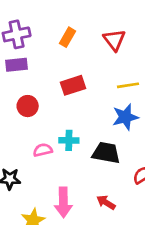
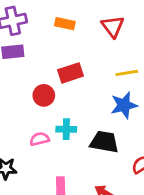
orange rectangle: (68, 37) -> (65, 24), turned 72
red circle: (28, 106) -> (44, 95), moved

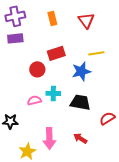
orange rectangle: (65, 24) -> (52, 18), turned 64
blue star: (124, 105) -> (81, 71), moved

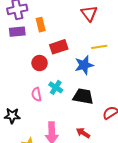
orange rectangle: (52, 18) -> (41, 25), moved
cyan cross: (53, 93) -> (56, 87), turned 32
pink semicircle: (34, 100) -> (36, 94), turned -88

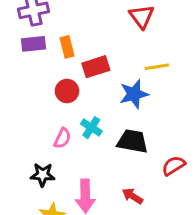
orange rectangle: (41, 25) -> (67, 47), moved
pink semicircle: (36, 94) -> (62, 138), turned -144
black star: (12, 116) -> (43, 175), moved

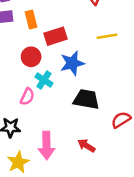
blue star: (134, 94) -> (72, 63), moved
cyan cross: (91, 128) -> (44, 80), moved

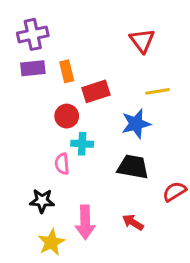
blue star: (72, 63) -> (136, 124), moved
cyan cross: (44, 80) -> (82, 144), turned -30
pink semicircle: (27, 97) -> (62, 164), turned 150

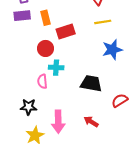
yellow line: (158, 91) -> (103, 22), moved
blue star: (136, 124) -> (112, 50), moved

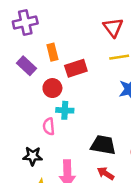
purple rectangle: (22, 16) -> (26, 66), moved, turned 49
black trapezoid: (91, 83) -> (103, 145), moved

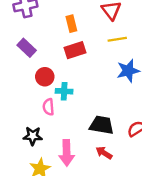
orange rectangle: (52, 52) -> (71, 24), moved
red circle: (52, 88) -> (45, 77), moved

